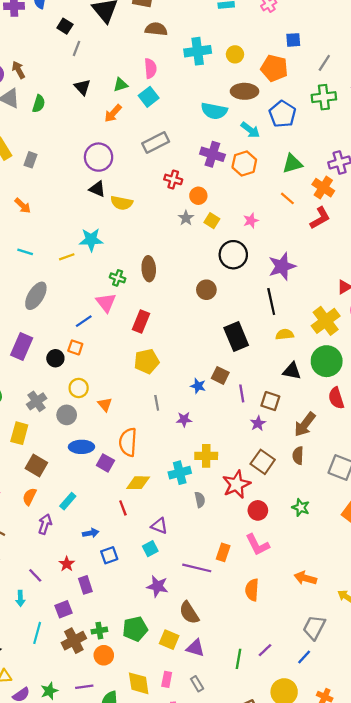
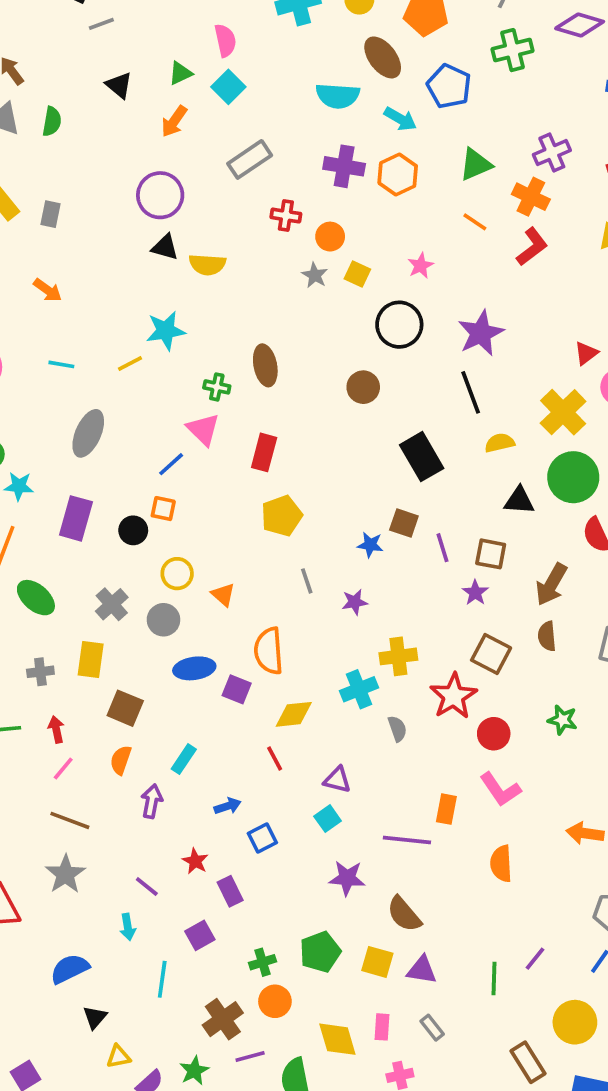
gray line: (77, 48) -> (101, 24), turned 56
brown ellipse: (245, 91) -> (383, 57), turned 60
brown cross: (74, 641) -> (223, 1019), moved

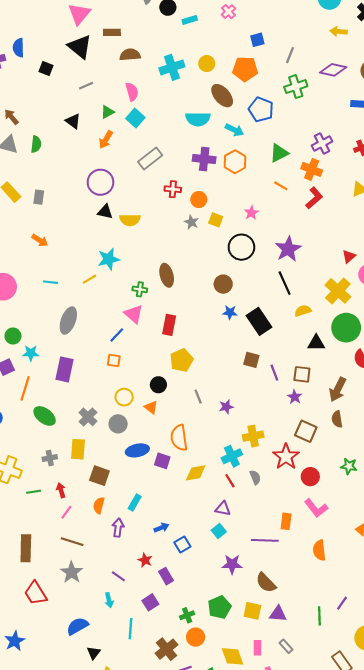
gray line: (101, 24) -> (86, 86), moved
black circle: (133, 530) -> (158, 385), moved
blue star: (370, 545) -> (230, 312), moved
red line: (275, 758) -> (230, 481), moved

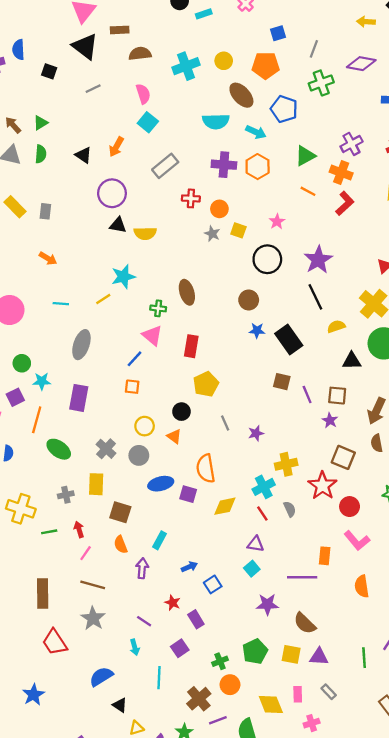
green triangle: (108, 112) -> (41, 123), moved
black triangle: (73, 121) -> (84, 155), moved
orange semicircle: (99, 505) -> (121, 545), turned -35
black triangle: (94, 653) -> (120, 705), turned -32

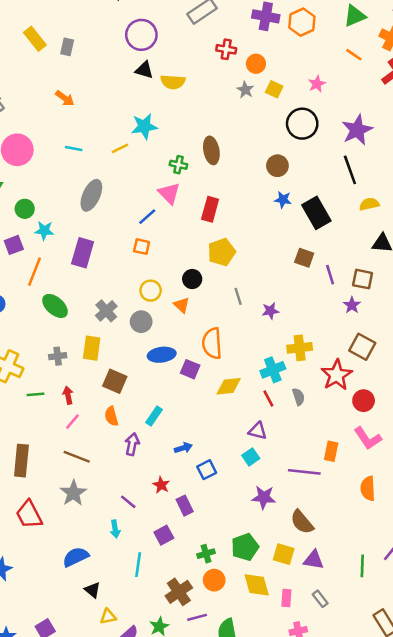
yellow diamond: (271, 704) -> (257, 585), moved

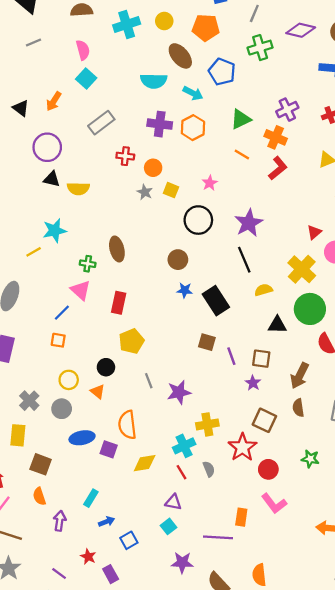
purple star: (270, 311) -> (179, 392), size x1.5
cyan rectangle: (154, 416) -> (91, 498), moved
orange semicircle: (368, 488) -> (259, 575), moved

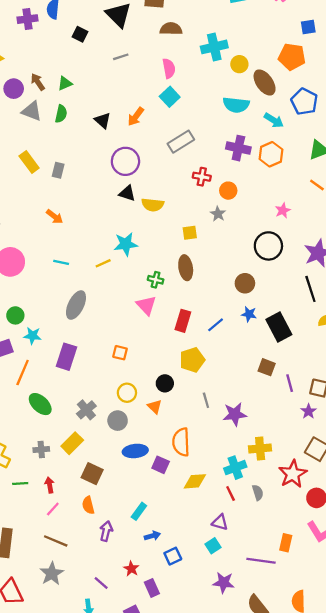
yellow circle: (164, 21) -> (239, 64), moved
yellow square: (171, 190) -> (190, 233), moved, turned -35
blue line: (62, 313) -> (216, 325), moved
yellow rectangle: (18, 435) -> (72, 443), turned 35

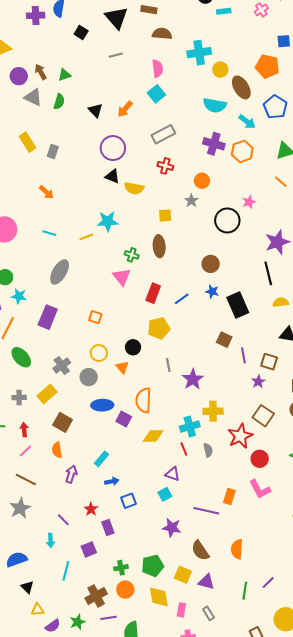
red cross: (202, 177) -> (165, 166), moved
black circle: (268, 246) -> (227, 220), moved
purple star: (235, 414) -> (193, 379), turned -30

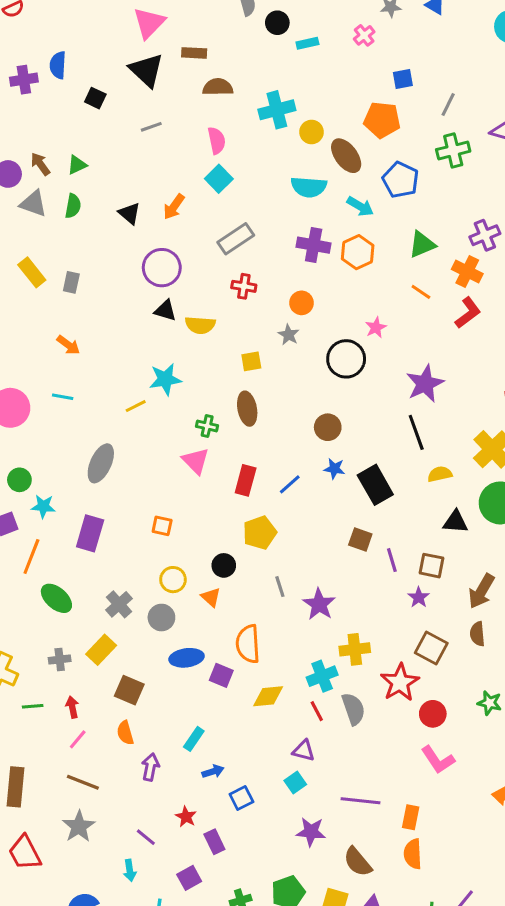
cyan line: (49, 233) -> (63, 397), moved
gray semicircle: (208, 450) -> (353, 709), size x1.5
orange rectangle: (229, 496) -> (411, 817), moved

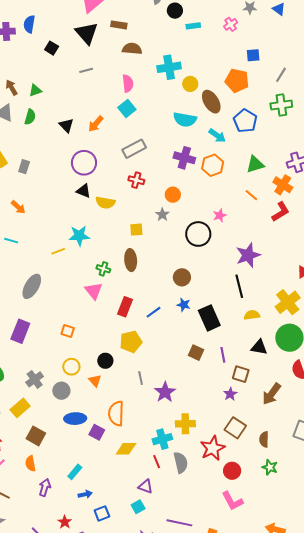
purple line: (392, 560) -> (223, 355), moved
brown semicircle: (477, 634) -> (264, 439), moved

